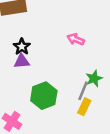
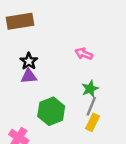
green star: (94, 78) -> (90, 89), moved

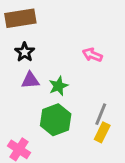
black star: (29, 61) -> (25, 52), moved
green star: (90, 89) -> (58, 86), moved

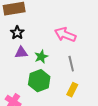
pink arrow: (92, 55) -> (65, 35), size x1.5
gray line: (101, 114) -> (71, 64), moved, turned -35

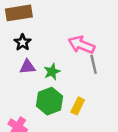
gray line: (71, 64) -> (94, 64), moved
yellow rectangle: (72, 90) -> (78, 106), moved

